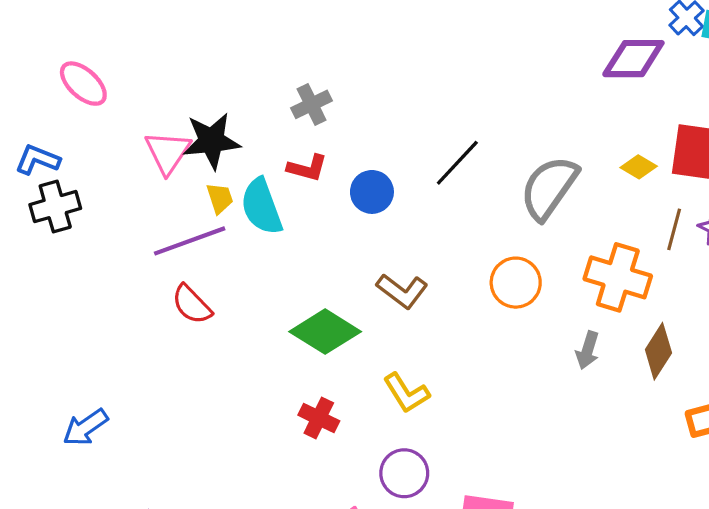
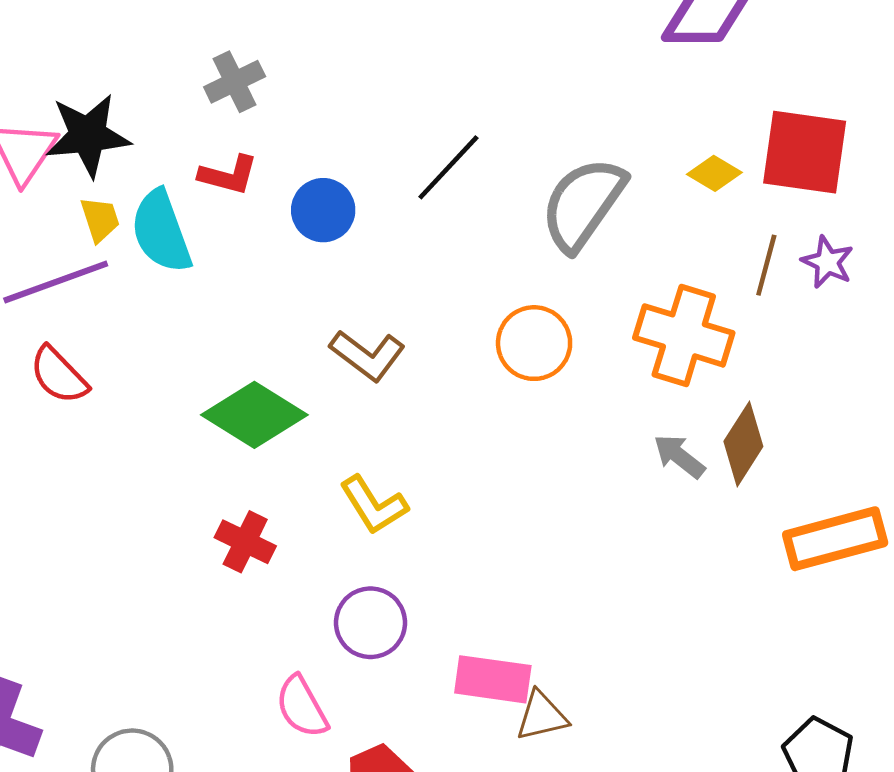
gray arrow: (588, 350) -> (679, 456), moved, turned 111

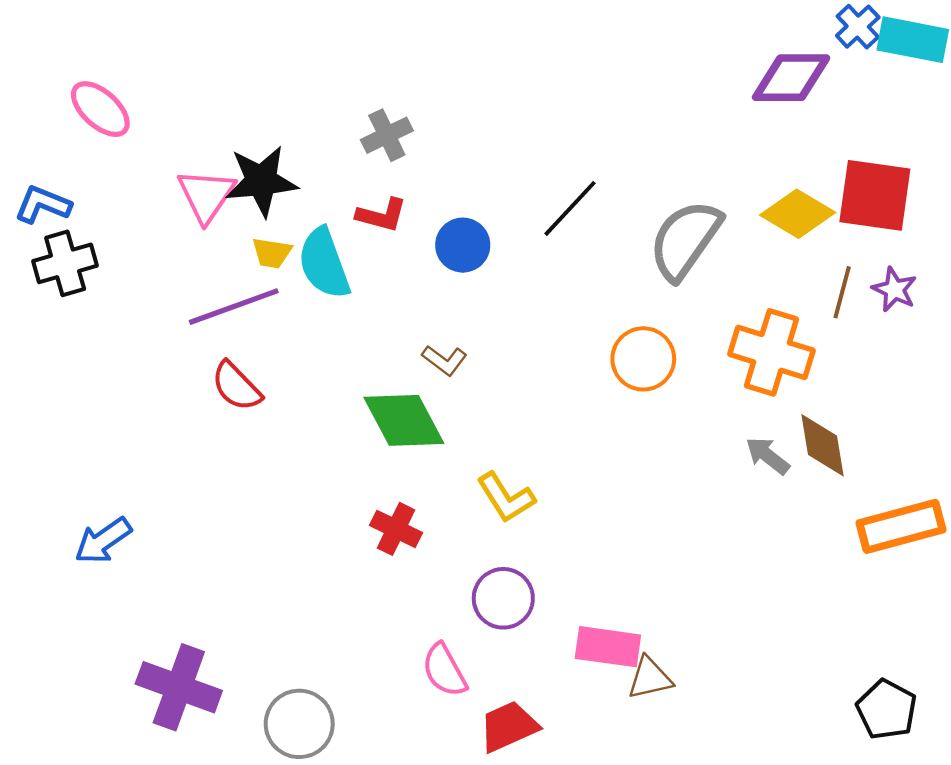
yellow diamond: (714, 173) -> (798, 214), size x1.6
yellow trapezoid: (100, 219) -> (272, 253), turned 117
brown L-shape: (367, 355) -> (444, 360), moved, size x0.7
green diamond: (254, 415) -> (404, 420), turned 30
brown diamond: (743, 444) -> (822, 445), turned -42

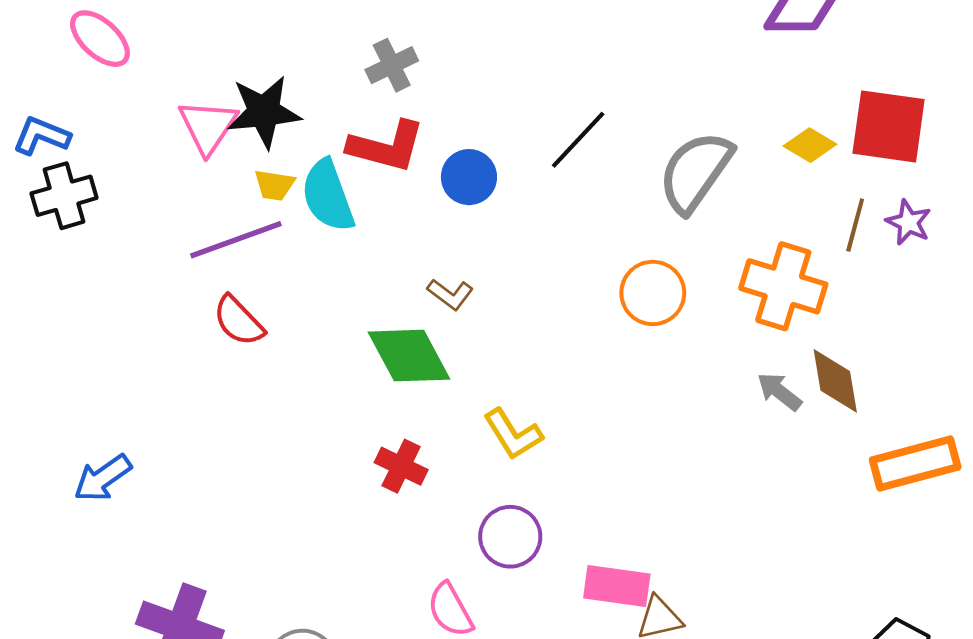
yellow diamond: (798, 214) -> (810, 145), size x0.7
red L-shape: (382, 215) -> (386, 146), size x1.5

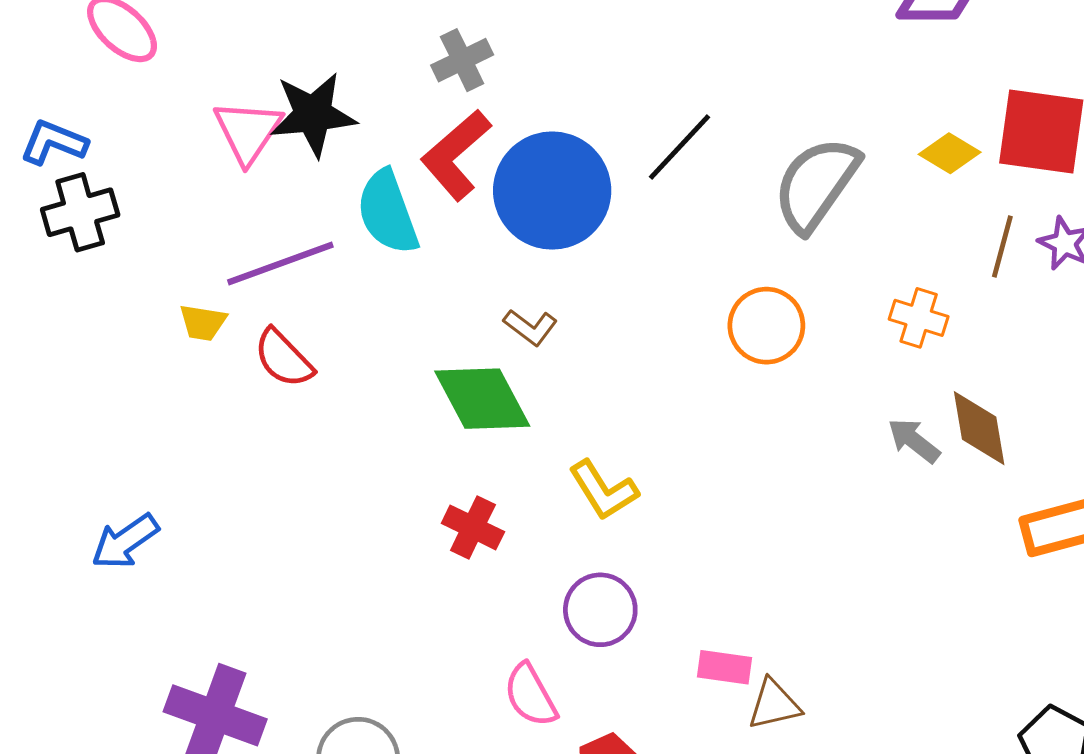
red L-shape: (386, 146) -> (456, 155), turned 124
blue circle: (469, 177) -> (552, 191), size x1.8
yellow trapezoid: (274, 185) -> (203, 323), moved
orange cross: (783, 286) -> (919, 318), size x0.6
pink rectangle: (617, 586) -> (725, 667), size x0.7

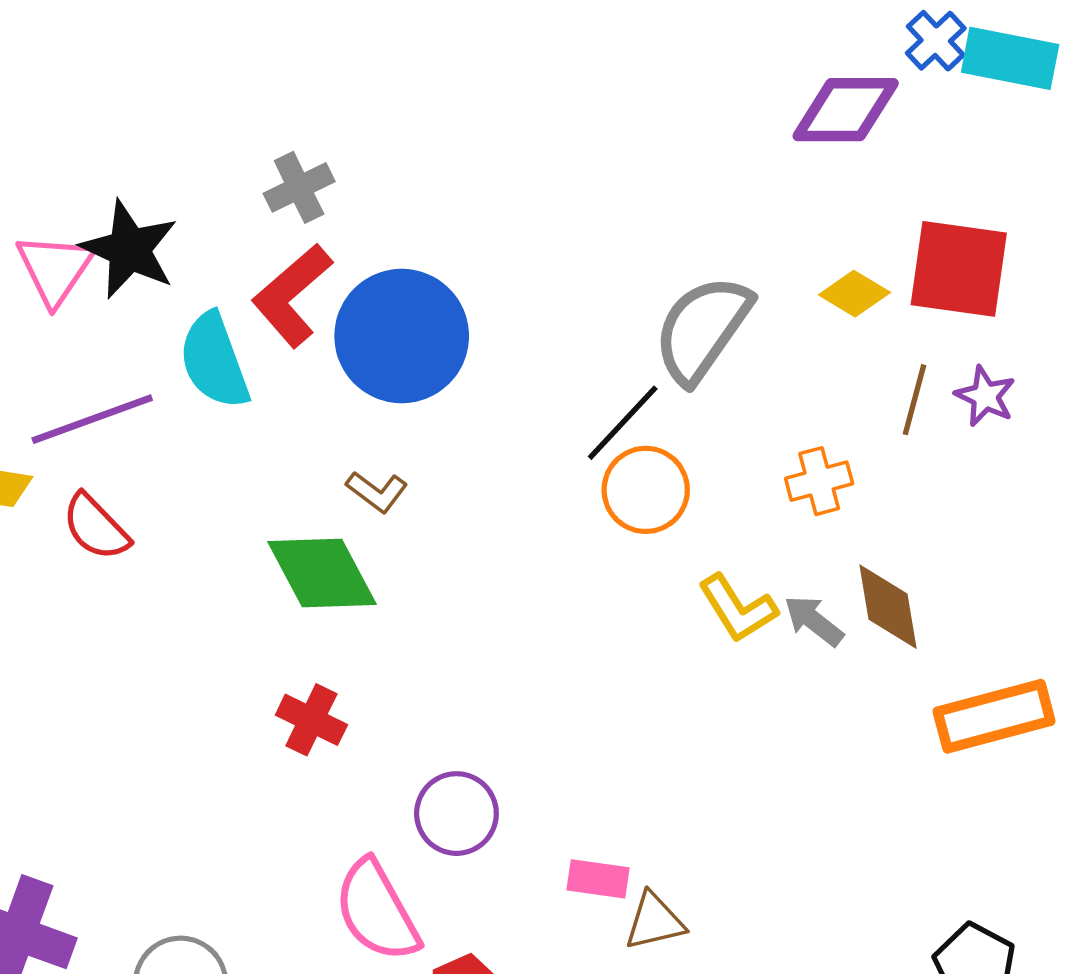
black star: (313, 114) -> (129, 249), turned 30
black line: (679, 147) -> (623, 423), moved
orange cross: (919, 318) -> (819, 481), turned -32
yellow L-shape: (603, 490) -> (738, 608), moved
pink semicircle: (530, 695) -> (377, 911), size x1.4

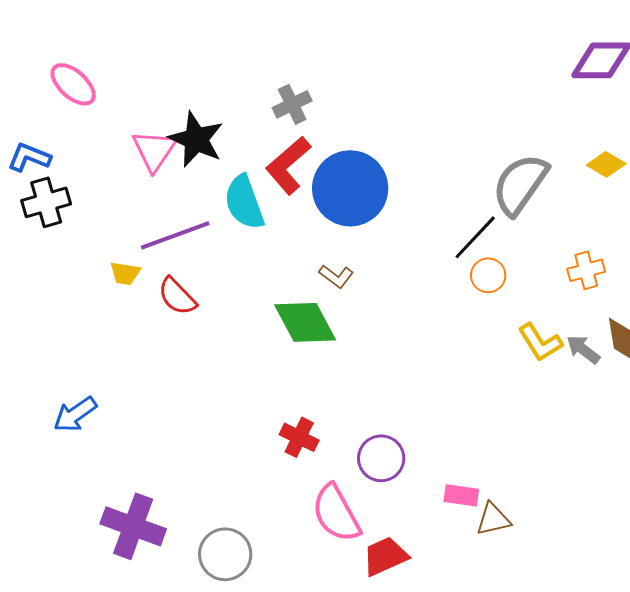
orange circle: (646, 490) -> (488, 275), size x0.7
red cross: (311, 720) -> (299, 437), moved

